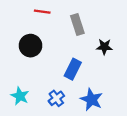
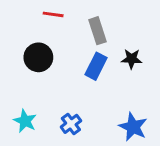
blue rectangle: (73, 69) -> (96, 66), moved
blue star: (91, 100) -> (133, 127), moved

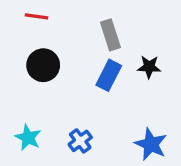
red line: (53, 14) -> (36, 16), moved

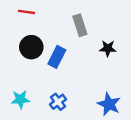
blue rectangle: (109, 75) -> (57, 57), moved
cyan star: (28, 138) -> (20, 99), turned -30

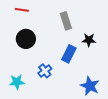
blue rectangle: (57, 57) -> (69, 54), moved
blue cross: (58, 102) -> (45, 71), moved

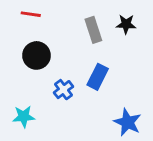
black star: (89, 40) -> (126, 24), moved
blue cross: (45, 71) -> (63, 90), moved

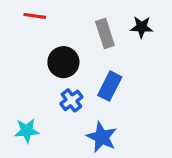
black circle: (36, 55) -> (63, 62), moved
blue star: (127, 122) -> (102, 137), moved

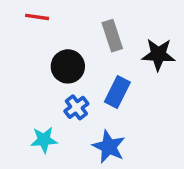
black star: (142, 27) -> (158, 54), moved, size x1.4
cyan star: (27, 131) -> (44, 140), moved

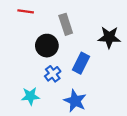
gray rectangle: (112, 36) -> (66, 24), moved

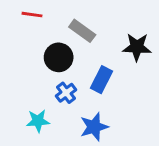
gray rectangle: (66, 24) -> (82, 31), turned -36
blue star: (75, 101) -> (94, 127), turned 30

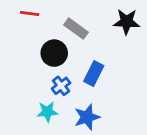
black star: (137, 47) -> (126, 22), moved
cyan star: (38, 121) -> (47, 112), moved

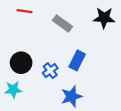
black circle: (54, 53) -> (21, 63), moved
cyan star: (47, 112) -> (13, 90), moved

